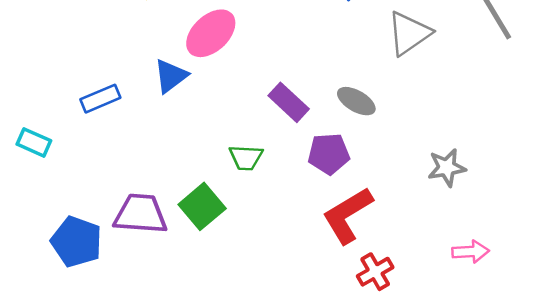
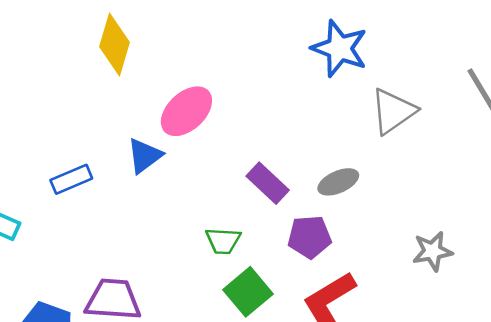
gray ellipse: (356, 101) -> (338, 182), turned -54
green square: (202, 206) -> (248, 292), moved

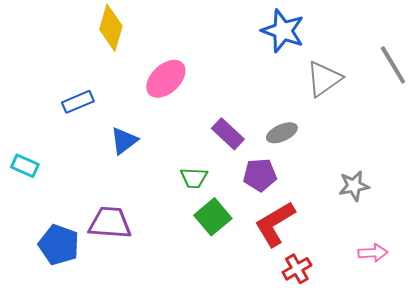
blue triangle: (145, 156) -> (124, 141), moved
blue rectangle: (71, 179) -> (78, 102), moved

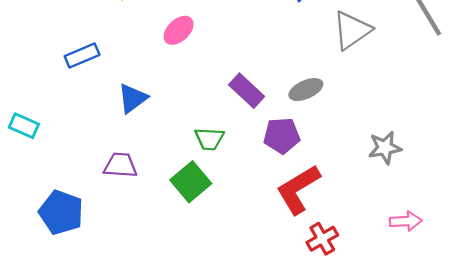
pink ellipse: (166, 79) -> (179, 30), size x0.7
green square: (213, 217) -> (191, 182), moved
purple trapezoid: (110, 223) -> (120, 165), moved, size x0.7

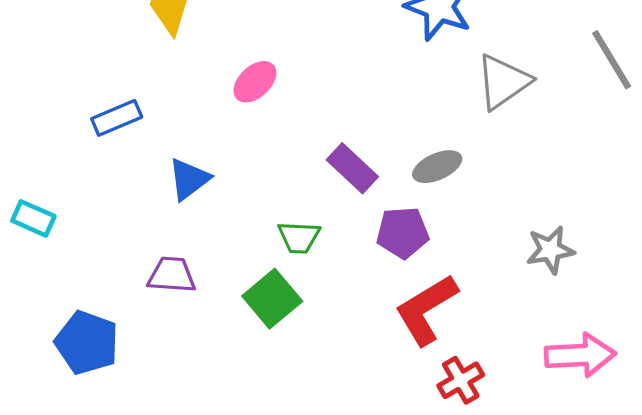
pink arrow: (406, 221) -> (580, 355), size x1.5

